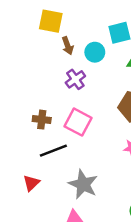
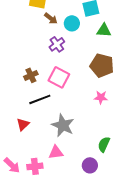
brown arrow: (68, 46) -> (51, 18), turned -32
brown cross: (42, 120) -> (31, 75), turned -32

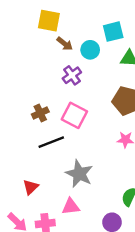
red triangle: (23, 124) -> (31, 187), moved

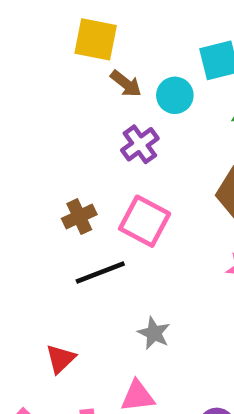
gray star: (79, 174) -> (154, 333), size x0.6

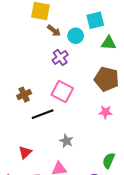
brown cross: (79, 217) -> (24, 95), moved

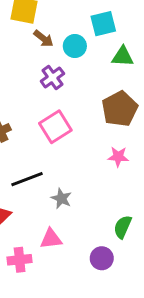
brown pentagon: (107, 79) -> (120, 109), turned 30
pink square: (62, 91) -> (55, 127), turned 30
black line: (43, 114) -> (27, 179), moved

